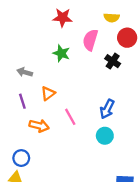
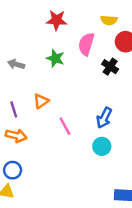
gray arrow: (25, 72) -> (16, 64), moved
orange arrow: (39, 126) -> (16, 136), moved

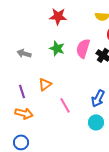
pink semicircle: (86, 44) -> (83, 48), moved

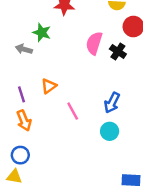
green star: (57, 48) -> (42, 32), moved
orange arrow: (24, 113) -> (24, 121), turned 54

